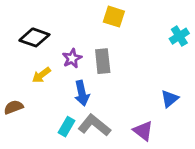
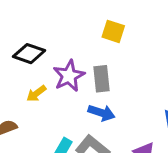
purple star: (72, 58) -> (69, 76), size x1.5
blue arrow: (82, 93) -> (101, 113), moved, turned -60

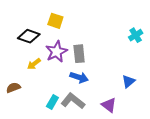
yellow square: (113, 31) -> (55, 21), moved

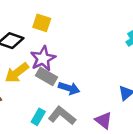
gray rectangle: (79, 54) -> (46, 76), moved, turned -54
yellow arrow: (34, 64) -> (17, 73), size x1.5

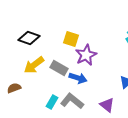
yellow square: (42, 23) -> (71, 39), moved
purple star: (43, 59) -> (86, 55), moved

